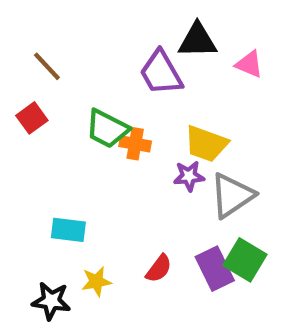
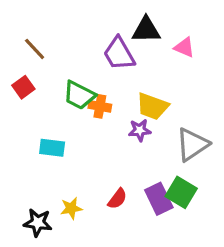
gray triangle: (232, 195) -> (192, 145), moved
cyan rectangle: (68, 230) -> (52, 148), moved

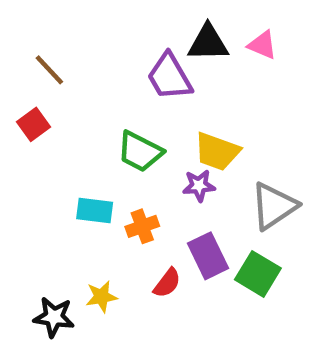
pink triangle: (184, 47) -> (262, 45), moved
green trapezoid: (79, 95) -> (140, 152), moved
orange cross: (100, 106) -> (142, 226), moved, turned -30
cyan rectangle: (52, 148) -> (95, 210), moved
purple rectangle: (159, 199) -> (208, 256), moved

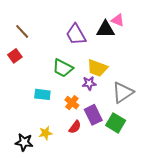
black triangle: (208, 43) -> (105, 29), moved
orange cross: (142, 226) -> (72, 103), moved, turned -32

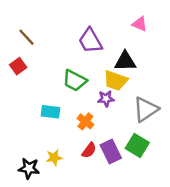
black triangle: (105, 29) -> (125, 61), moved
purple rectangle: (93, 115) -> (111, 152), moved

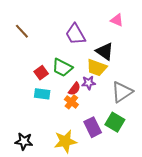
black triangle: (125, 61) -> (105, 51), turned 36
red square: (18, 66) -> (41, 73), moved
red semicircle: (89, 150) -> (74, 89), moved
yellow star: (54, 158) -> (65, 141), moved, size x1.6

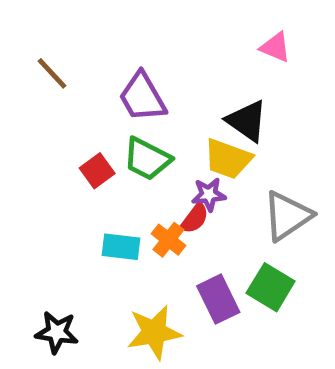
purple trapezoid: (75, 34) -> (142, 97), moved
red semicircle: (74, 89) -> (195, 218), moved
cyan rectangle: (42, 94) -> (121, 247), moved

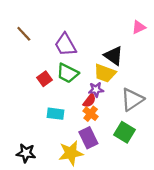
pink triangle: (275, 47) -> (139, 27), moved, turned -48
orange cross: (168, 240) -> (91, 114), moved
purple rectangle: (218, 299) -> (88, 138), moved

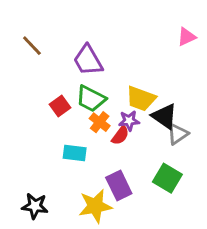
black triangle: (114, 56) -> (164, 116), moved
gray triangle: (132, 99) -> (178, 134), size x0.7
orange cross: (91, 114) -> (100, 122), moved

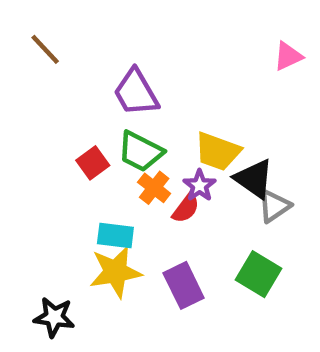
brown line: (32, 46) -> (45, 49), moved
purple star: (129, 121) -> (199, 186), turned -30
yellow star: (95, 206) -> (115, 272), moved

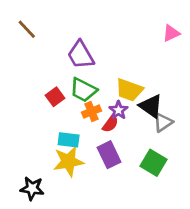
orange cross: (154, 188) -> (91, 112), turned 30
purple rectangle: (184, 285) -> (109, 155), moved

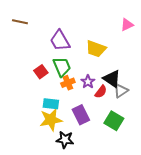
brown line: (27, 29) -> (20, 22), turned -35
green trapezoid: (83, 90) -> (62, 67), turned -140
yellow trapezoid: (129, 90) -> (96, 49), moved
red semicircle: (110, 124) -> (101, 92), moved
black star: (32, 188) -> (65, 140), moved

